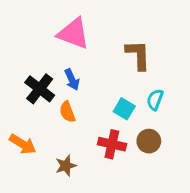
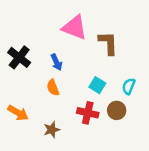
pink triangle: (73, 33) -> (74, 27), moved
black cross: (40, 89) -> (19, 57), moved
cyan semicircle: (155, 100) -> (129, 86), moved

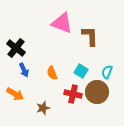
blue arrow: (56, 62) -> (24, 70), moved
orange semicircle: (53, 88) -> (52, 73), moved
brown circle: (117, 110) -> (97, 92), size x1.5

